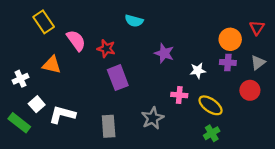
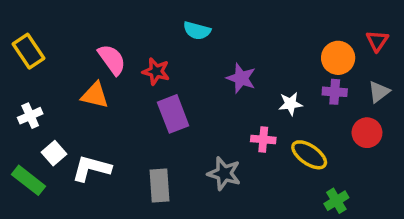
yellow rectangle: (44, 22) -> (28, 51), moved
orange triangle: (52, 65) -> (95, 95), moved
gray star: (153, 118) -> (224, 174), turned -30
green cross: (212, 133) -> (336, 201), moved

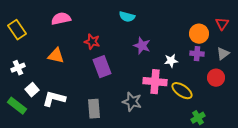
cyan semicircle: (197, 31) -> (127, 17), moved
pink semicircle: (112, 60) -> (61, 19), moved, turned -66
pink cross: (263, 139) -> (155, 82), size x1.6

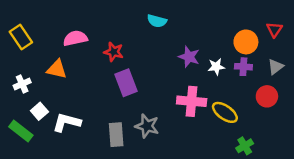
pink semicircle: (61, 19) -> (75, 38), moved
purple star: (142, 46) -> (189, 57), moved
orange triangle: (56, 56) -> (57, 69), moved
white star: (171, 61) -> (216, 67), moved
gray star: (132, 102) -> (147, 126), moved

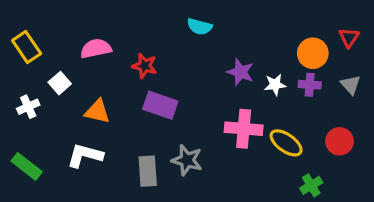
gray triangle: (276, 67) -> (351, 85), turned -35
orange triangle: (57, 69) -> (97, 111), moved
purple rectangle: (126, 83) -> (160, 105), turned -50
red circle: (267, 96) -> (340, 141), moved
white square: (39, 111) -> (60, 83), moved

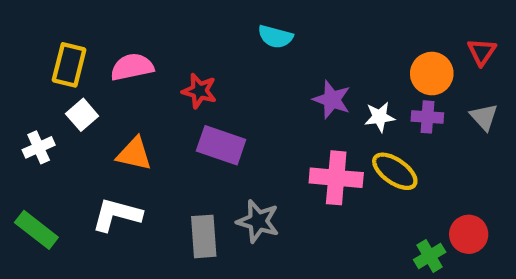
yellow rectangle: (27, 47) -> (69, 65), moved, turned 48
red circle: (340, 141) -> (469, 234), moved
yellow ellipse: (286, 143) -> (395, 171), moved

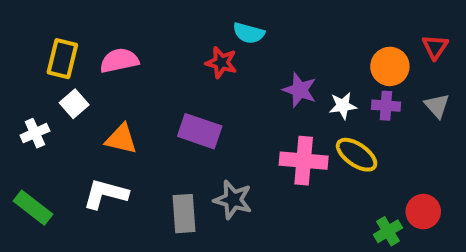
red star: (199, 91) -> (221, 63), moved

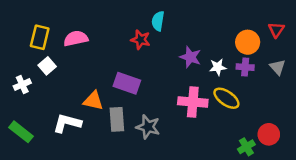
cyan semicircle: (249, 33) -> (158, 21), turned 84
orange triangle: (121, 139) -> (93, 101), moved
gray rectangle: (184, 214) -> (117, 119), moved

